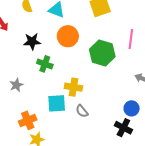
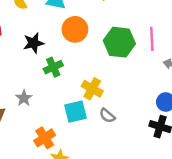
pink line: (131, 39) -> (152, 39), moved
green cross: (45, 64) -> (53, 67), turned -35
yellow cross: (73, 87) -> (92, 89), turned 30

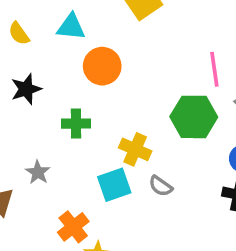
green hexagon: (119, 42) -> (194, 117), moved
black star: (34, 43) -> (26, 89), moved
green cross: (53, 67) -> (76, 124), turned 30

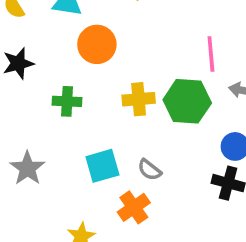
yellow cross: (135, 149) -> (139, 99), moved, turned -32
gray star: (38, 172) -> (27, 168), moved, size x1.4
orange cross: (73, 227) -> (134, 207), moved

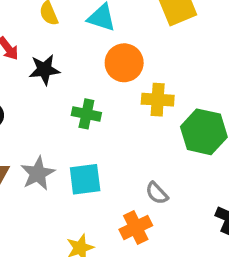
yellow cross: (139, 99) -> (158, 100), moved
cyan square: (102, 166) -> (85, 179), moved

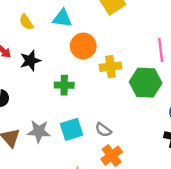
gray star: (38, 173) -> (39, 131), turned -30
gray semicircle: (157, 193) -> (103, 130), moved

